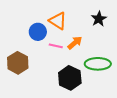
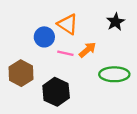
black hexagon: (70, 78) -> (56, 92), moved

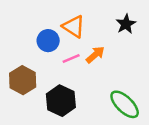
pink line: (65, 53) -> (71, 58), turned -35
green ellipse: (114, 74) -> (125, 104), moved, turned 44

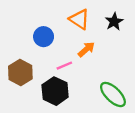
orange triangle: (74, 27) -> (79, 19), moved
pink line: (71, 58) -> (64, 66), moved

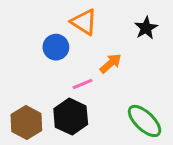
orange triangle: (79, 19) -> (84, 22), moved
brown hexagon: (20, 73) -> (26, 122), moved

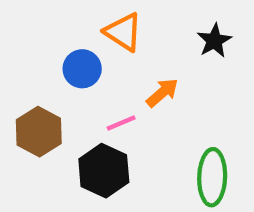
green ellipse: (145, 121) -> (212, 177), turned 48
brown hexagon: (26, 122) -> (39, 132), moved

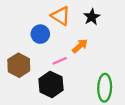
black star: (214, 41) -> (92, 17), moved

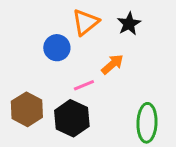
orange triangle: (61, 16) -> (85, 22), turned 48
brown hexagon: (19, 65) -> (27, 109), moved

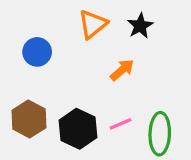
blue circle: (57, 48) -> (37, 52), moved
pink line: (84, 85) -> (121, 124), moved

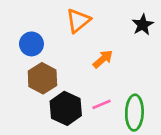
black star: (140, 26) -> (143, 25), moved
brown hexagon: (29, 119) -> (42, 78), moved

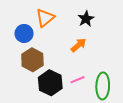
orange triangle: (78, 21) -> (45, 18), moved
black star: (143, 25) -> (86, 19), moved

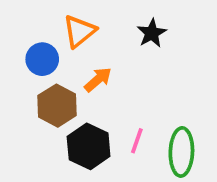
orange arrow: (79, 45) -> (98, 80), moved
pink line: (78, 80) -> (137, 141), turned -48

